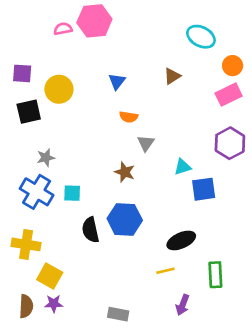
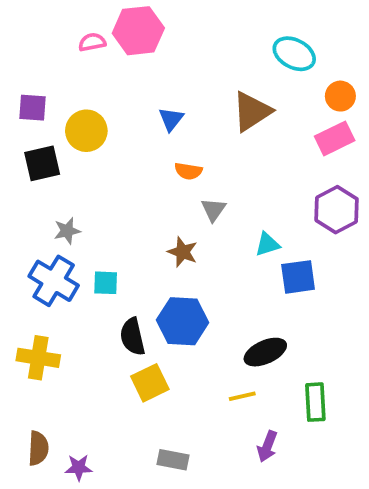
brown triangle: (172, 76) -> (252, 111), size x1.6
yellow square: (50, 276) -> (150, 383), moved, turned 35
purple star: (54, 304) -> (79, 468), moved

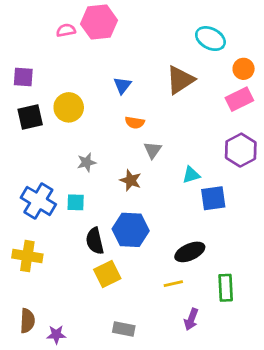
yellow circle: (86, 131) -> (69, 107), moved
gray star: (67, 231) -> (87, 162), moved

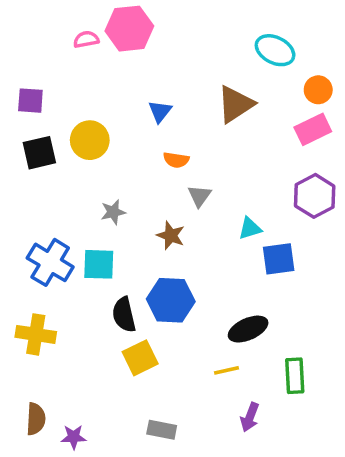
cyan square: (76, 202) -> (99, 264), size x1.4

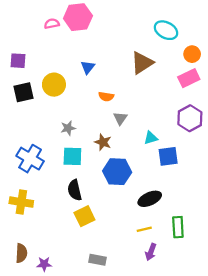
blue triangle: (160, 111) -> (88, 67), moved
cyan square: (99, 264) -> (72, 156), moved
blue hexagon: (171, 300) -> (117, 172), moved
yellow line: (226, 370) -> (144, 229), moved

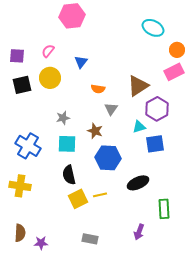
pink semicircle: (52, 24) -> (48, 51), moved, turned -40
brown triangle: (142, 63) -> (138, 86), moved
purple hexagon: (190, 118) -> (157, 109), moved
yellow line: (144, 229) -> (100, 195), moved

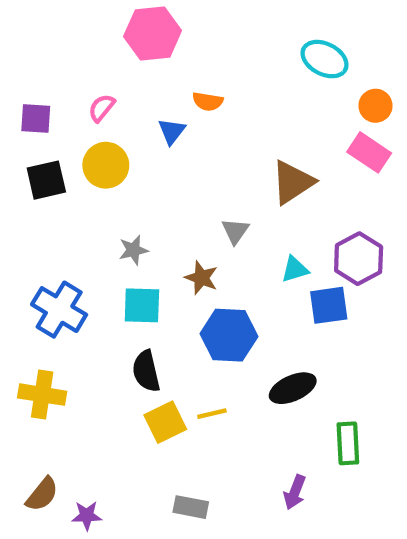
pink rectangle: (174, 72) -> (369, 152), turned 60
orange semicircle: (98, 89) -> (208, 101), moved
purple hexagon: (157, 109) -> (359, 259), moved
brown semicircle: (20, 233) -> (42, 494), turned 36

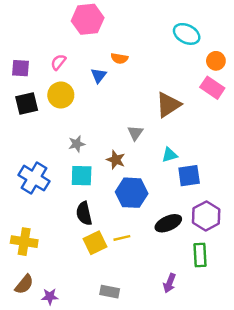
purple hexagon: (359, 259) -> (206, 216), moved
yellow cross: (42, 395) -> (24, 242), moved

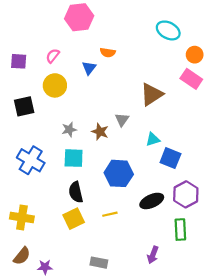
black square: (27, 104) -> (24, 106), moved
brown star: (116, 160) -> (100, 132), moved
blue square: (189, 176) -> (170, 158), turned 30
yellow square: (95, 243) -> (74, 219), moved

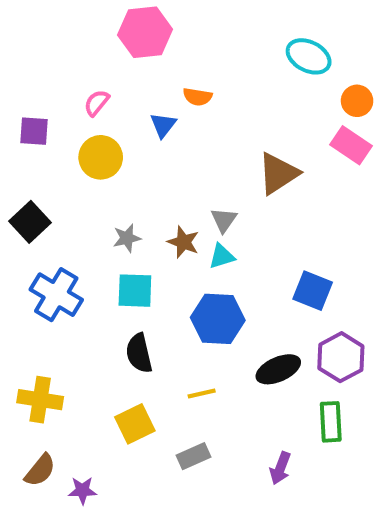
purple square: (19, 61) -> (34, 131), moved
black square: (24, 106) -> (30, 222), moved, turned -30
cyan triangle: (153, 139) -> (222, 256), moved
yellow square: (74, 219) -> (135, 424), moved
gray rectangle: (99, 263) -> (194, 456), moved, turned -35

